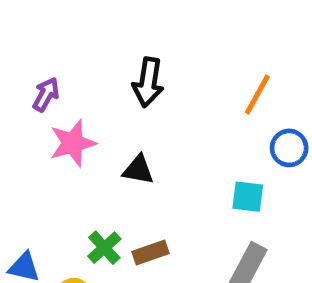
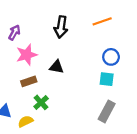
orange line: (257, 94) -> (102, 21), moved, turned 42
blue circle: (289, 148) -> (111, 57), moved
brown rectangle: (151, 253) -> (29, 81), moved

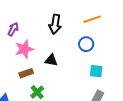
blue circle: (111, 57) -> (86, 44), moved

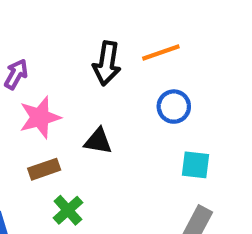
orange line: (92, 19) -> (161, 53), moved

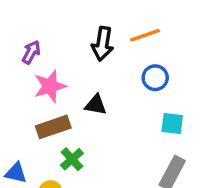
brown rectangle: (44, 169) -> (53, 127), size x1.4

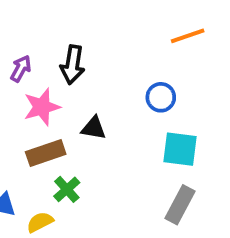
orange line: (145, 35) -> (188, 36), moved
black arrow: (103, 44) -> (73, 65), moved
cyan square: (172, 124) -> (180, 149), size x1.4

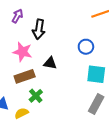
purple arrow: (21, 69) -> (17, 16), moved
pink star: (42, 107) -> (22, 52), turned 30

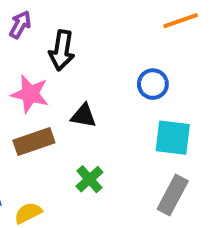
green cross: (36, 96) -> (89, 179), moved

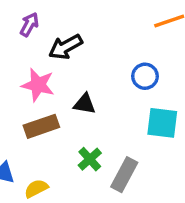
black arrow: (62, 50) -> (66, 47), turned 52
gray rectangle: (173, 195) -> (124, 175), moved

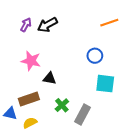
black arrow: (66, 47) -> (47, 25), moved
black triangle: (85, 104) -> (50, 78), moved
brown rectangle: (41, 126) -> (29, 99), moved

